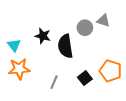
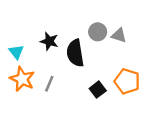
gray triangle: (103, 21) -> (119, 35), moved
orange star: (19, 69) -> (22, 79), turned 30
gray line: (54, 82) -> (49, 84), moved

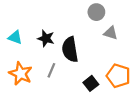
gray circle: (98, 32) -> (96, 12), moved
cyan triangle: (16, 52) -> (15, 37), moved, turned -32
gray line: (49, 84) -> (51, 70), moved

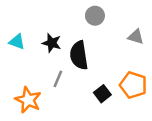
gray circle: (96, 12) -> (95, 16), moved
gray triangle: (111, 33) -> (136, 37), moved
orange star: (21, 74) -> (28, 100), moved

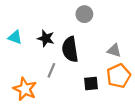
gray triangle: (136, 37) -> (114, 50), moved
orange pentagon: (133, 85) -> (119, 76), turned 30
black square: (102, 94) -> (91, 84), turned 32

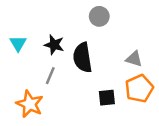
cyan triangle: (15, 37) -> (18, 43), turned 40
gray line: (51, 70) -> (50, 76), moved

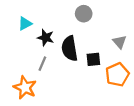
cyan triangle: (18, 43) -> (25, 23), moved, turned 32
gray triangle: (134, 59) -> (120, 42), moved, turned 32
black square: (107, 98) -> (93, 59), moved

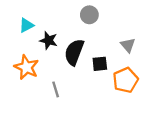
black semicircle: (70, 48) -> (74, 52), turned 30
gray line: (42, 64) -> (56, 89), moved, turned -40
orange star: (25, 88) -> (26, 67), moved

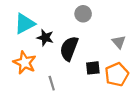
cyan triangle: (26, 25) -> (25, 24), size x1.5
black square: (100, 64) -> (93, 68), moved

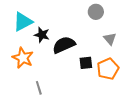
gray circle: (83, 14) -> (96, 12), moved
black semicircle: (69, 48) -> (64, 45), turned 45
gray line: (52, 83) -> (39, 88), moved

